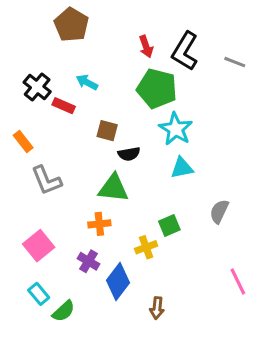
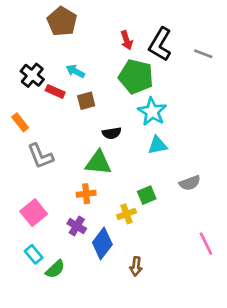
brown square: (107, 131) -> (86, 101), moved, turned -30
gray semicircle: (219, 211) -> (190, 183), turned -135

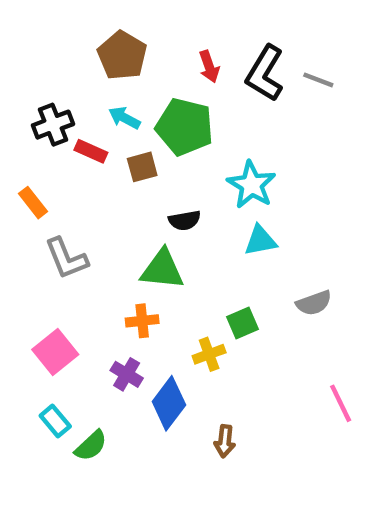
brown pentagon: (62, 21) -> (122, 55), moved
gray line: (203, 54) -> (318, 80), moved
black cross: (32, 75) -> (53, 125), turned 30
green pentagon: (136, 77) -> (185, 127), moved

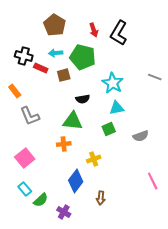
gray line: (318, 80) -> (155, 77), moved
cyan arrow: (124, 118) -> (56, 53), turned -32
black cross: (53, 125) -> (24, 56), turned 36
green square: (243, 323) -> (109, 129), moved
purple cross: (127, 374) -> (64, 212), moved

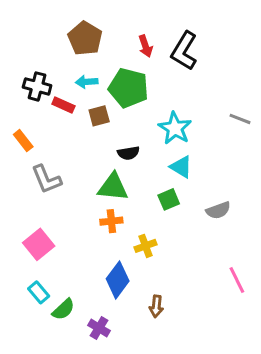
cyan triangle: (117, 108) -> (181, 167), turned 42
orange cross: (64, 144) -> (111, 221), moved

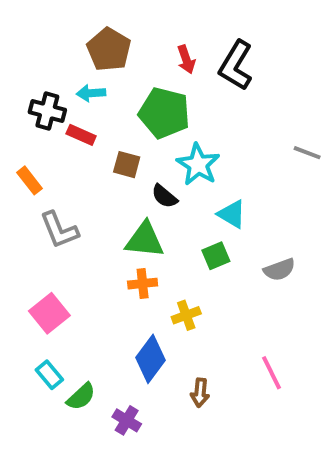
cyan arrow: (87, 82) -> (91, 93), moved
brown square: (99, 116) -> (127, 165), moved, turned 30
cyan star: (175, 128) -> (198, 165), moved
black semicircle: (128, 153) -> (164, 196), turned 50
pink line: (237, 280) -> (271, 373), moved

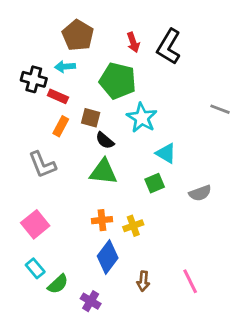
orange rectangle: (30, 180) -> (61, 126), moved, turned 66
black semicircle: (164, 196) -> (105, 140), moved
orange cross: (143, 284) -> (102, 220), moved
pink line: (271, 373) -> (190, 281), moved

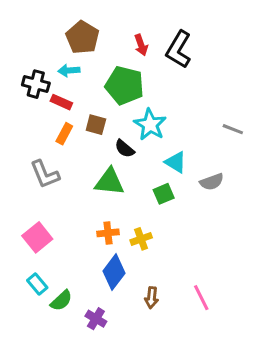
gray line: (220, 109) -> (233, 129), moved
black semicircle: (105, 140) -> (125, 149), moved
gray semicircle: (200, 193) -> (212, 182), moved

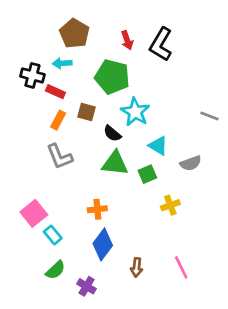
gray L-shape: (45, 174) -> (59, 157), moved
green triangle: (109, 182) -> (115, 163), moved
yellow cross: (141, 239) -> (170, 205), moved
cyan rectangle: (37, 284) -> (53, 235), moved

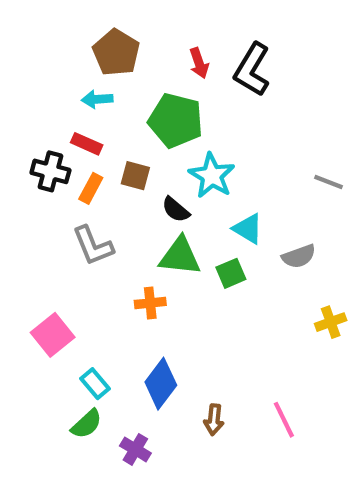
black cross: (32, 75) -> (50, 171), moved
yellow cross: (170, 205) -> (331, 322), moved
orange cross: (97, 209) -> (150, 303), moved
cyan rectangle: (53, 235) -> (95, 384), moved

